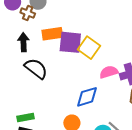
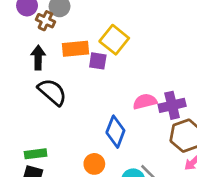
purple square: (70, 42) -> (98, 61), size x0.6
yellow square: (89, 48) -> (114, 40), moved
blue diamond: (87, 97) -> (115, 132), turned -55

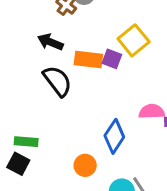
orange rectangle: (75, 49) -> (88, 60), moved
black arrow: (38, 58) -> (50, 42), turned -80

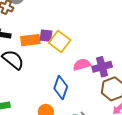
yellow square: (134, 40) -> (60, 41), moved

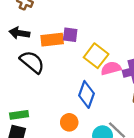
yellow square: (60, 41) -> (96, 56), moved

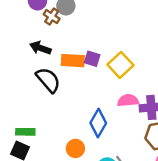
yellow square: (96, 56) -> (120, 65), moved

